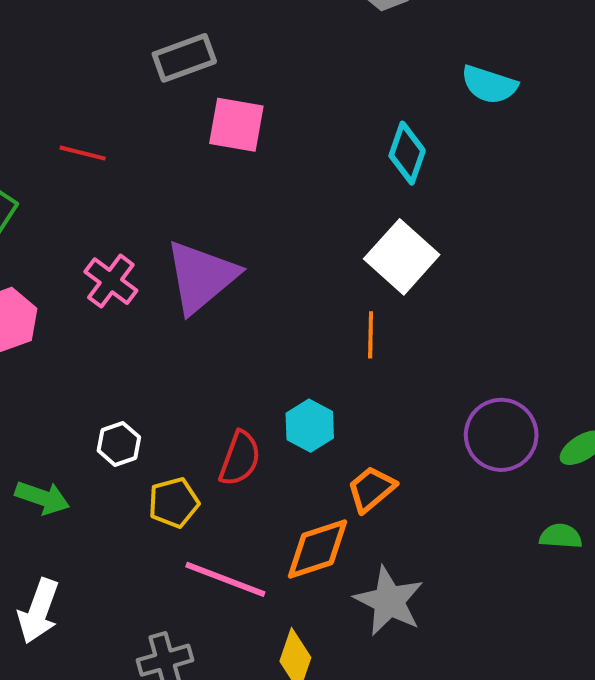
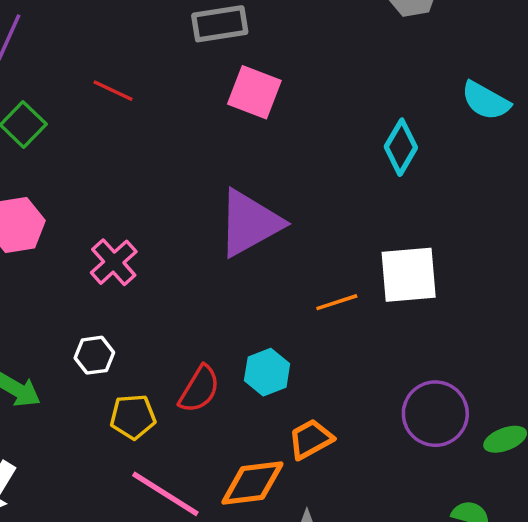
white square: (402, 257) -> (409, 275), moved, turned 32
purple triangle: (201, 277) -> (250, 223), moved
pink cross: (111, 281) -> (114, 262), moved
orange line: (371, 335) -> (337, 302), turned 60

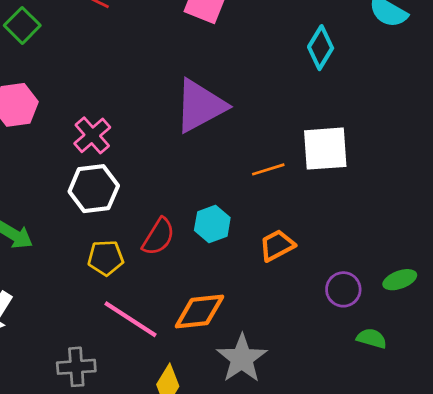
white hexagon: (94, 355) -> (94, 189), moved, size x1.6
purple circle: (435, 414) -> (343, 289), moved, size x0.7
orange trapezoid: (311, 439) -> (277, 245), moved

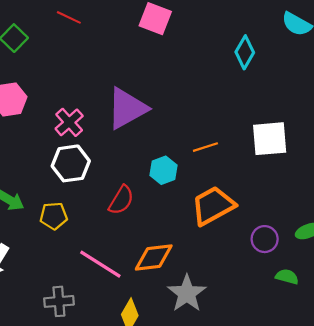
purple triangle: (200, 106) -> (127, 108), moved
white square: (325, 149) -> (270, 139), moved
cyan hexagon: (212, 224) -> (163, 170), moved
orange trapezoid: (277, 245) -> (213, 206), size x1.6
yellow pentagon: (106, 258) -> (54, 216), moved

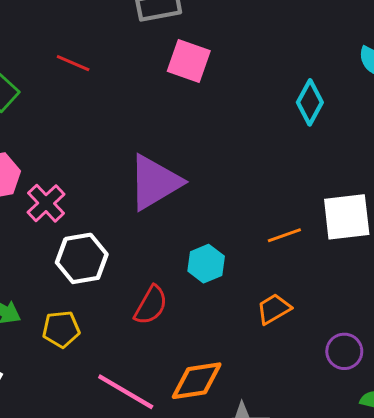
pink cross: (69, 122) -> (46, 203), moved
orange line: (205, 147) -> (284, 235), moved
orange trapezoid: (213, 206) -> (274, 309), size x0.6

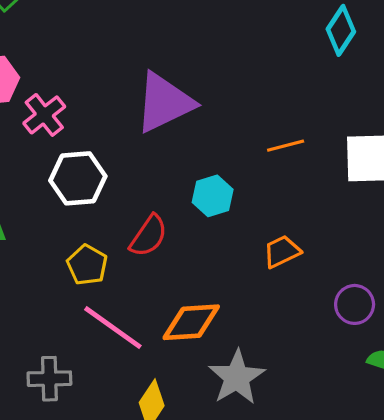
orange line: (284, 235) -> (286, 146), moved
yellow pentagon: (61, 329) -> (87, 265), moved, turned 30

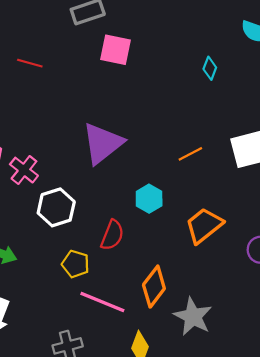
cyan diamond: (341, 30) -> (210, 68), size x0.7
orange trapezoid: (282, 252) -> (204, 225), size x1.5
orange diamond: (191, 322) -> (154, 287), turned -36

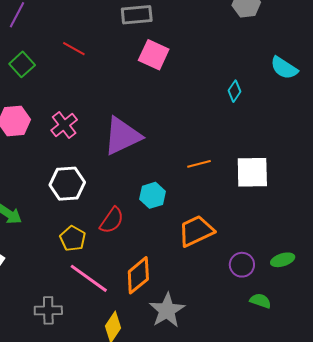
pink cross: (24, 170) -> (64, 125), moved

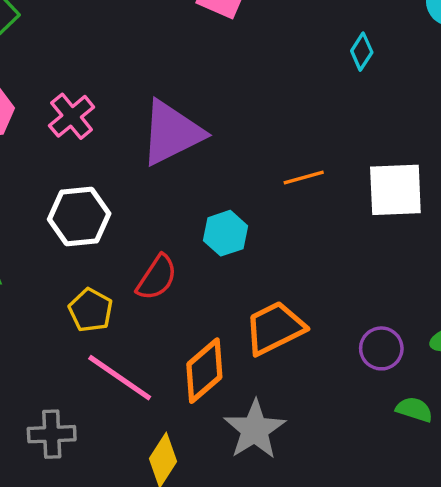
orange trapezoid: (196, 231) -> (275, 328), moved

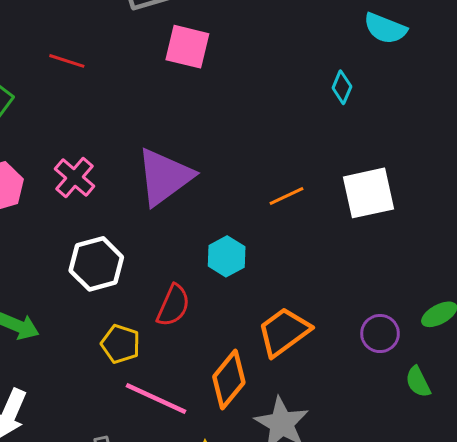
cyan diamond: (362, 52) -> (342, 87), moved
green semicircle: (414, 409) -> (418, 382), turned -124

